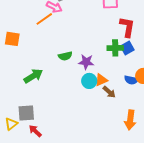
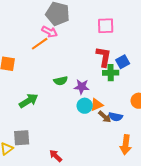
red L-shape: (127, 27) -> (104, 57), moved
blue square: (127, 48) -> (123, 62), moved
blue semicircle: (131, 80) -> (116, 117), moved
red arrow: (35, 131) -> (56, 156), moved

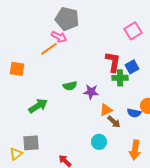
pink square: (106, 26) -> (133, 31), moved, turned -30
cyan circle: (85, 106) -> (99, 142), moved
blue semicircle: (116, 117) -> (134, 113), moved

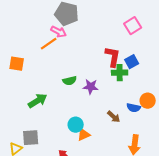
orange triangle: (106, 110) -> (84, 135), moved
cyan circle: (99, 142) -> (76, 125), moved

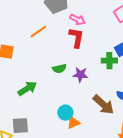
pink arrow: (59, 32) -> (77, 20), moved
red L-shape: (113, 57) -> (76, 38), moved
brown arrow: (114, 117) -> (103, 105), size x1.6

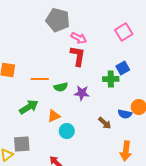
orange line: (38, 32) -> (40, 79), moved, turned 36
brown arrow: (103, 105) -> (105, 123), size x0.6
orange triangle: (73, 123) -> (54, 116), moved

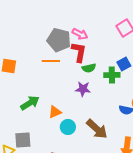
gray pentagon: (58, 20) -> (59, 40), moved
orange line: (40, 79) -> (51, 61), moved
green semicircle: (61, 87) -> (89, 68), moved
brown arrow: (105, 123) -> (97, 129), moved, size x1.6

